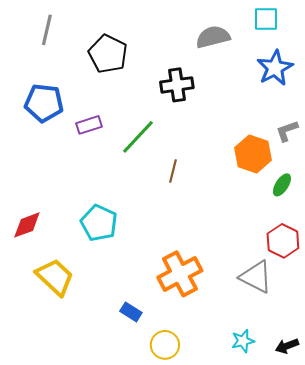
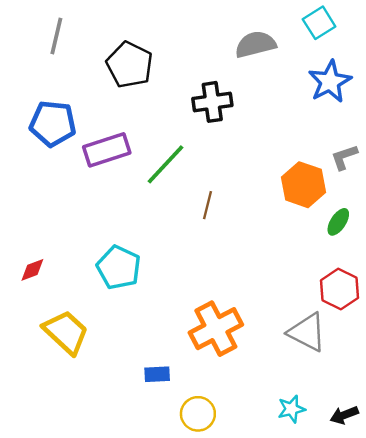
cyan square: (266, 19) -> (319, 23), turned -32
purple rectangle: (89, 125) -> (107, 150), size x1.5
red diamond: (27, 225) -> (32, 270), size x0.7
blue rectangle: (131, 312) -> (157, 374), turned -35

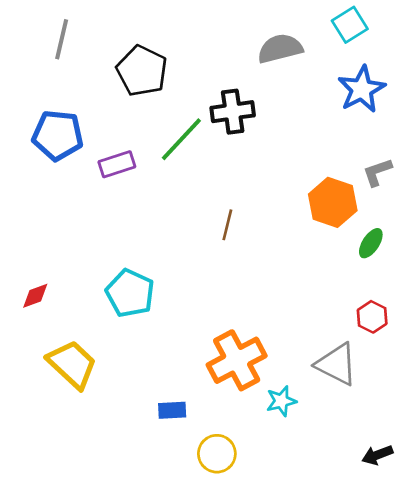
purple rectangle: (107, 150) -> (117, 164), size x0.7
green line: (166, 164) -> (181, 139), moved
red hexagon: (339, 289) -> (372, 317), size x0.7
cyan star: (291, 409) -> (281, 401), moved

